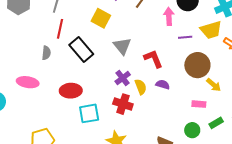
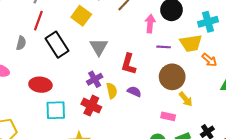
red L-shape: (153, 59) -> (129, 64), turned -150

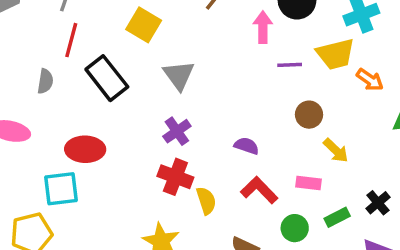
red L-shape: (129, 64) -> (259, 190), moved, turned 125
brown circle: (172, 77) -> (309, 115), size x0.6
yellow semicircle: (112, 91) -> (206, 201), moved
cyan square: (56, 110) -> (61, 189), moved

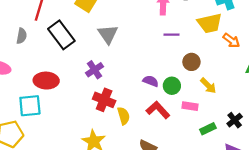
purple line: (290, 65) -> (172, 35), moved
purple cross: (177, 131) -> (94, 70), moved
green circle: (295, 228) -> (172, 86), moved

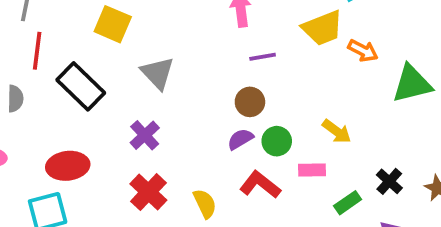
brown circle: (191, 62) -> (250, 102), moved
purple semicircle: (151, 81) -> (240, 139), turned -42
red cross: (104, 100) -> (148, 192), moved, turned 30

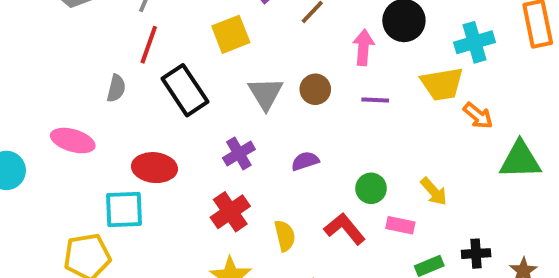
yellow square: (113, 24) -> (231, 34), turned 33
brown circle: (250, 102) -> (315, 89), moved
purple semicircle: (240, 139) -> (305, 161), moved
black cross: (389, 181) -> (476, 254), turned 32

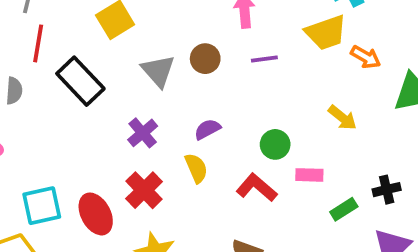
red ellipse: (154, 168) -> (96, 214), moved, turned 66
yellow arrow: (434, 192) -> (342, 118), moved
yellow semicircle: (285, 236) -> (196, 168), moved

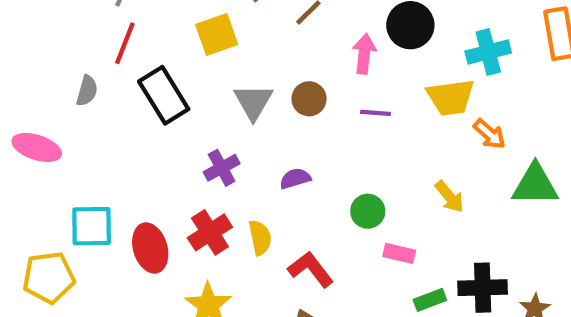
yellow semicircle: (196, 168) -> (260, 238), moved
red L-shape: (257, 188) -> (311, 269), moved
black cross: (387, 190) -> (483, 288), size x1.5

